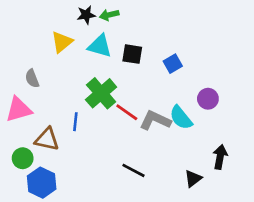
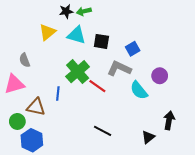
gray L-shape: (155, 120) -> (119, 68), moved

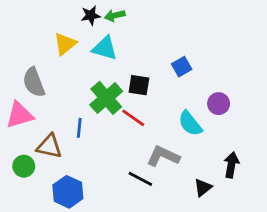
black square: (101, 41) -> (139, 85), moved
gray semicircle: (25, 60) -> (34, 82), size x1.5
gray L-shape: (119, 68) -> (163, 156), moved
blue hexagon: (32, 140) -> (68, 192), moved

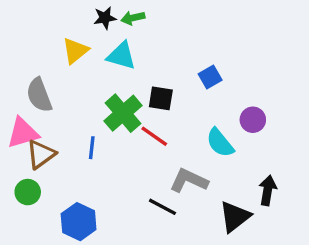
brown triangle: (49, 146) -> (41, 154), moved, turned -48
black triangle: (203, 188) -> (235, 217), size x1.5

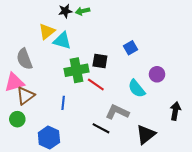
cyan triangle: (121, 56) -> (62, 41), moved
green cross: (123, 113) -> (76, 70), turned 30
blue line: (92, 148) -> (63, 103), moved
black arrow: (268, 190) -> (175, 111), moved

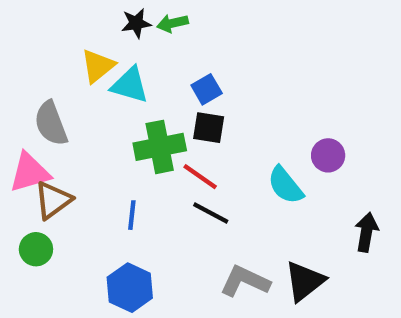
blue square: (130, 48) -> (207, 89), moved
gray L-shape: (117, 112) -> (245, 281), moved
black line: (101, 128) -> (211, 213), moved
blue hexagon: (49, 138) -> (130, 288), moved

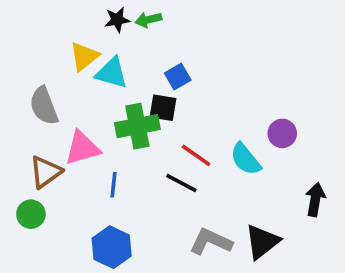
black square: (209, 128) -> (163, 108), moved
pink triangle: (30, 172) -> (82, 148), moved
red line: (200, 177) -> (196, 155), moved

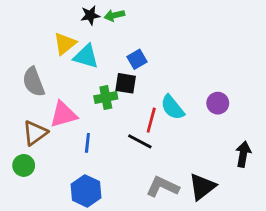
green cross: (137, 126) -> (106, 97), size x0.7
red line: (196, 155) -> (151, 120), turned 70
cyan semicircle: (246, 159) -> (172, 107), moved

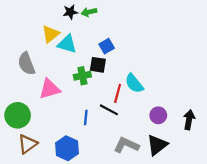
purple circle: (218, 103) -> (158, 115), moved
brown triangle: (35, 133) -> (27, 144), moved
blue line: (87, 143) -> (86, 118), moved
green circle: (24, 165) -> (18, 115), moved, size x1.5

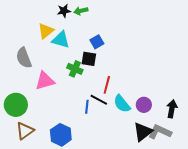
green cross: (82, 76) -> (75, 69), turned 35
cyan semicircle: (134, 83) -> (122, 104), moved
blue line: (86, 118) -> (87, 107), moved
gray L-shape: (126, 145) -> (160, 132), moved

